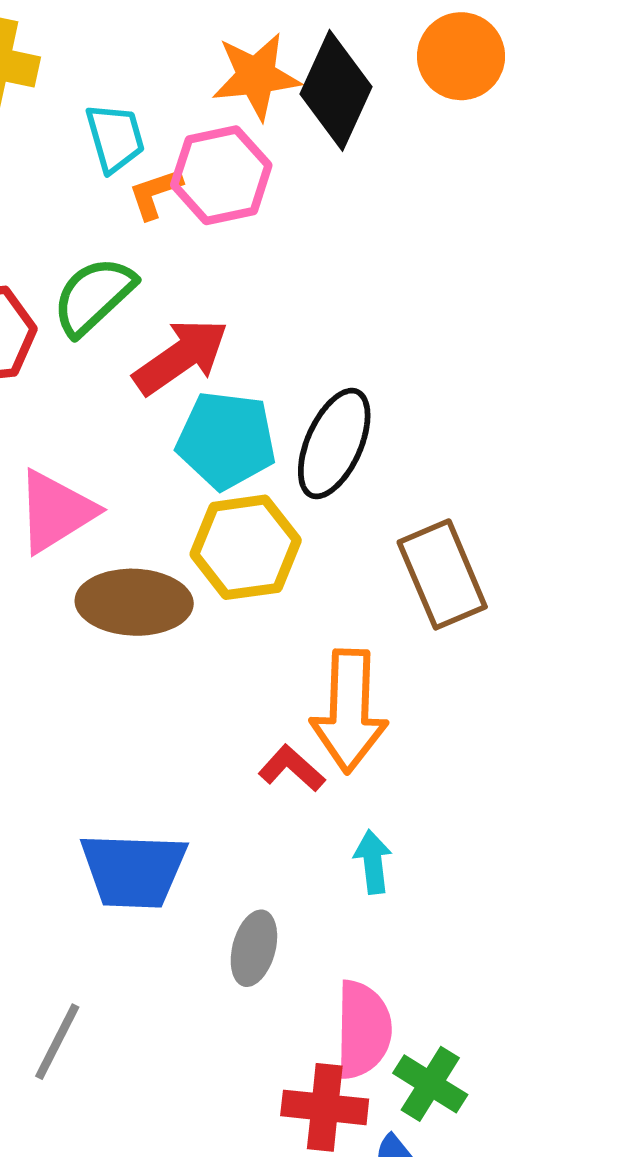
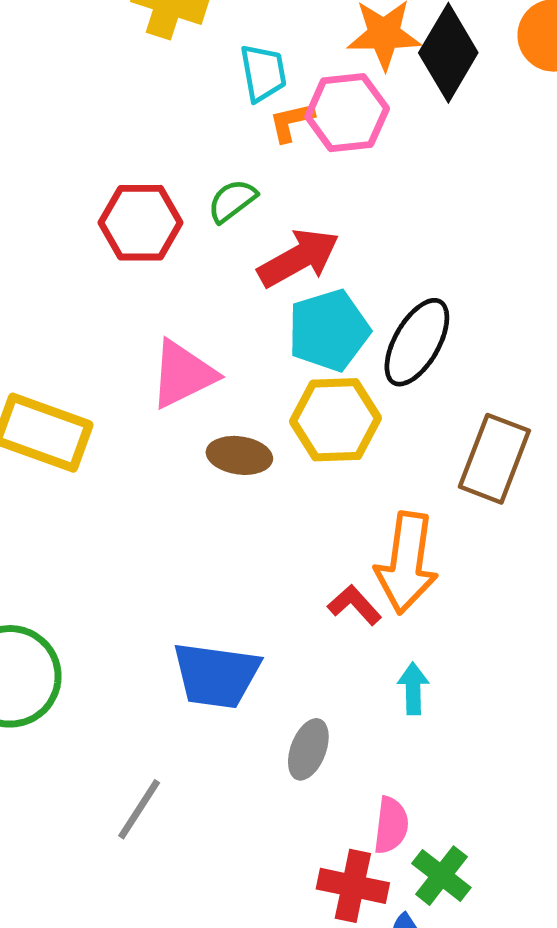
green semicircle: (94, 296) -> (232, 201), size x0.7
cyan pentagon: (226, 440) -> (329, 330), turned -30
brown rectangle: (442, 574) -> (494, 459), turned 38
brown ellipse: (134, 602) -> (239, 455), size x0.7
pink semicircle: (363, 1030) -> (391, 825), size x0.7

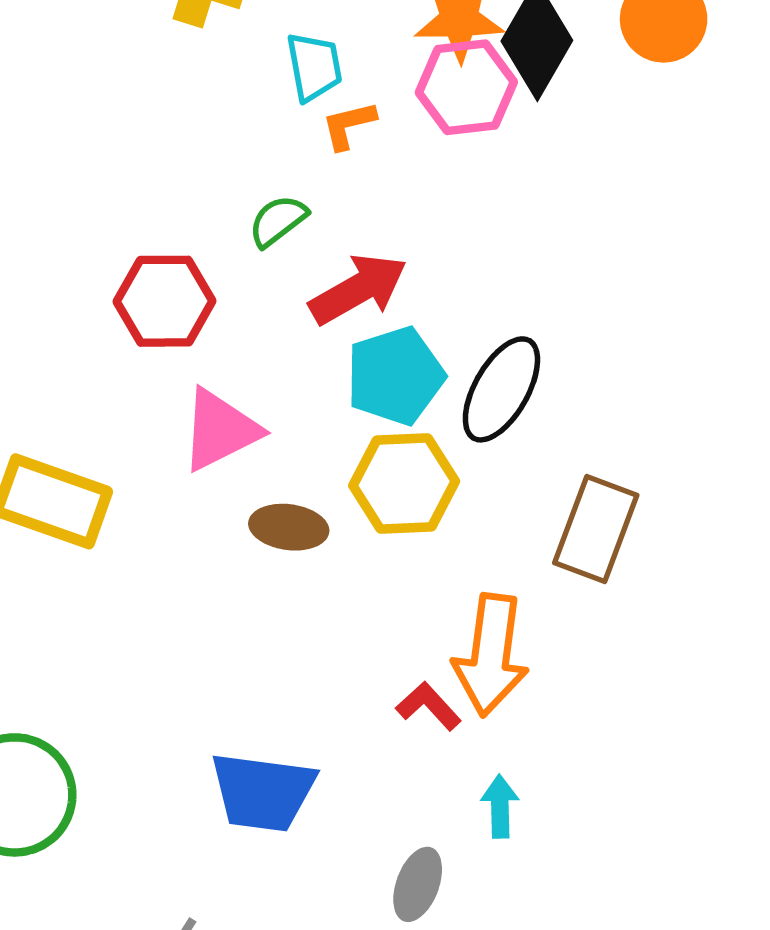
pink hexagon: (347, 113) -> (466, 87), moved
red hexagon: (140, 223) -> (165, 301), moved
gray ellipse: (308, 749) -> (418, 884), moved

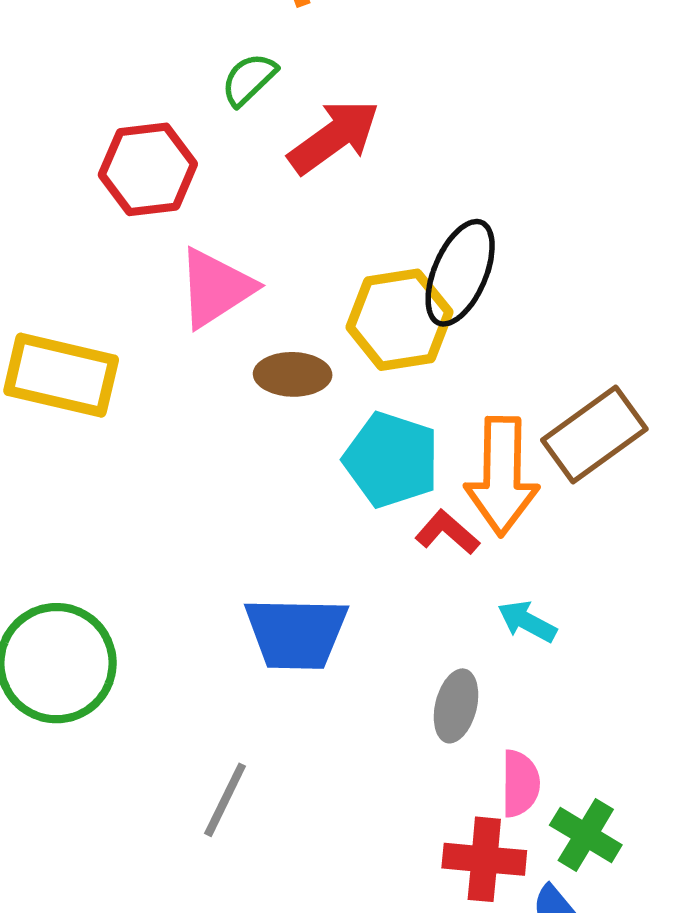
cyan pentagon: (395, 376) -> (391, 460), moved, turned -30
black ellipse: (501, 389) -> (460, 273), moved
brown rectangle: (596, 529) -> (594, 434), moved, turned 40
cyan arrow: (500, 806) -> (527, 621), turned -54

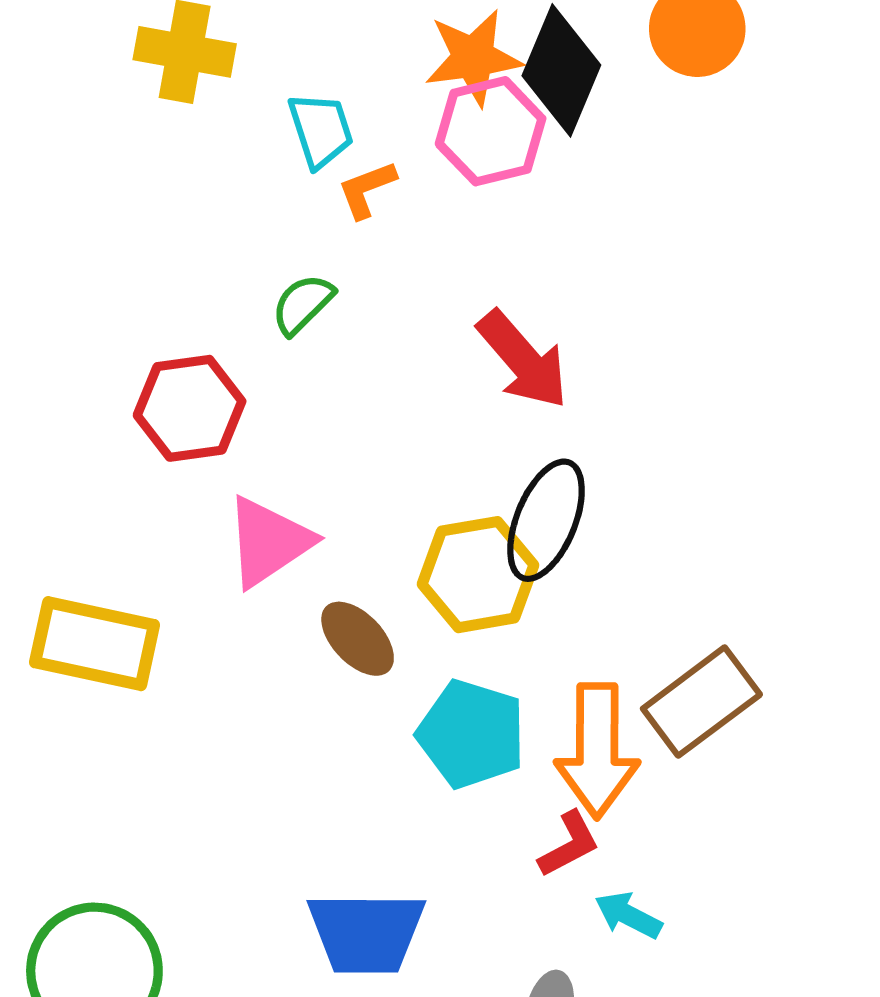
red arrow: (334, 137) -> (523, 360), moved, turned 86
brown ellipse: (293, 374) -> (358, 639), turned 46
red L-shape: (447, 532) -> (569, 844), moved, turned 112

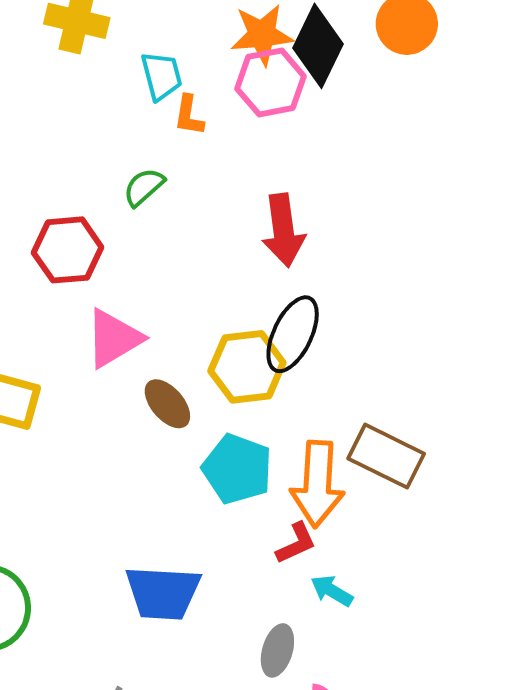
orange L-shape: (367, 189) -> (189, 115), turned -63
red arrow: (523, 360) -> (283, 230), turned 30
brown rectangle: (701, 702) -> (386, 456), turned 60

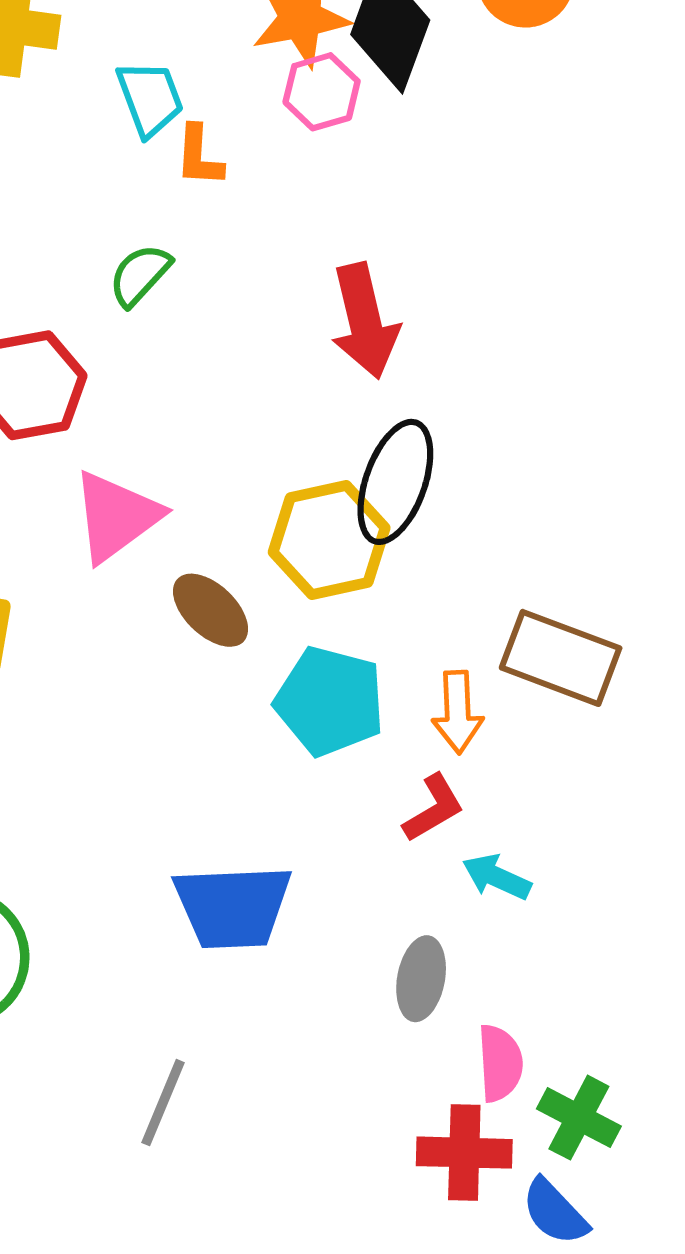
pink hexagon: (271, 82) -> (322, 92), size x0.7
orange arrow: (317, 484) -> (458, 712), size x0.6

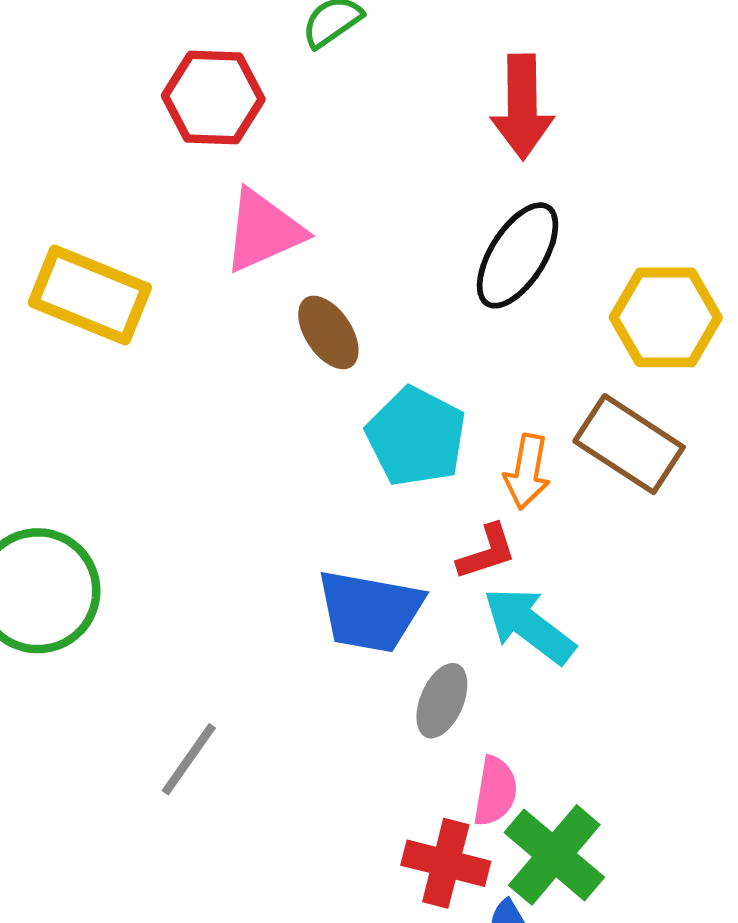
yellow hexagon: (329, 540) -> (666, 317), moved
cyan arrow: (497, 877) -> (529, 625), size x1.6
blue trapezoid: (233, 907) -> (370, 611), moved
green cross: (579, 1118) -> (554, 855), size x1.4

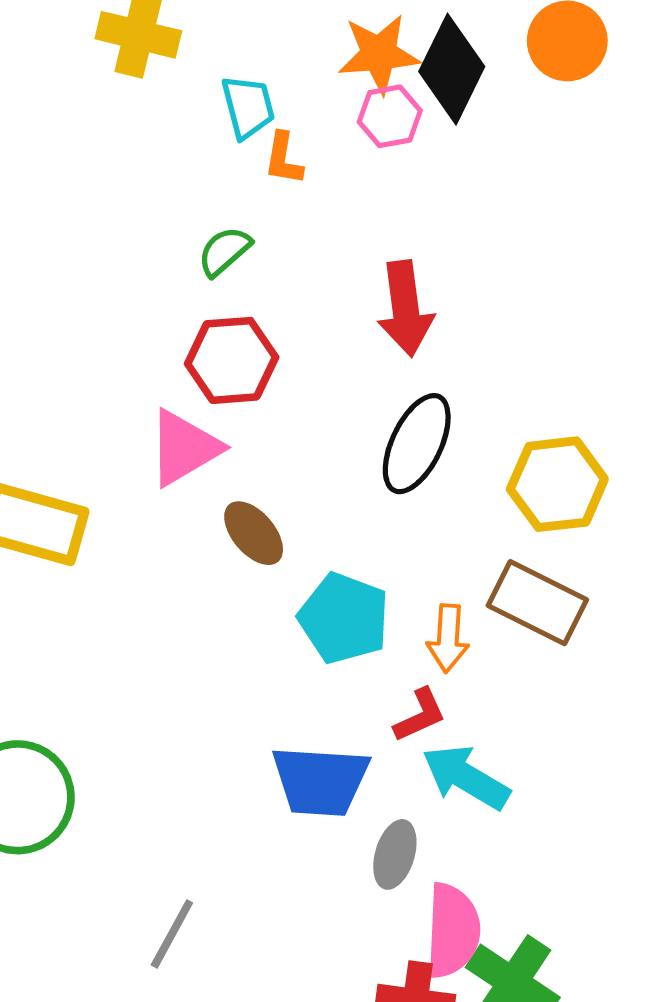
red hexagon: (213, 98) -> (232, 360), moved
pink semicircle: (495, 791) -> (453, 931), size x1.5

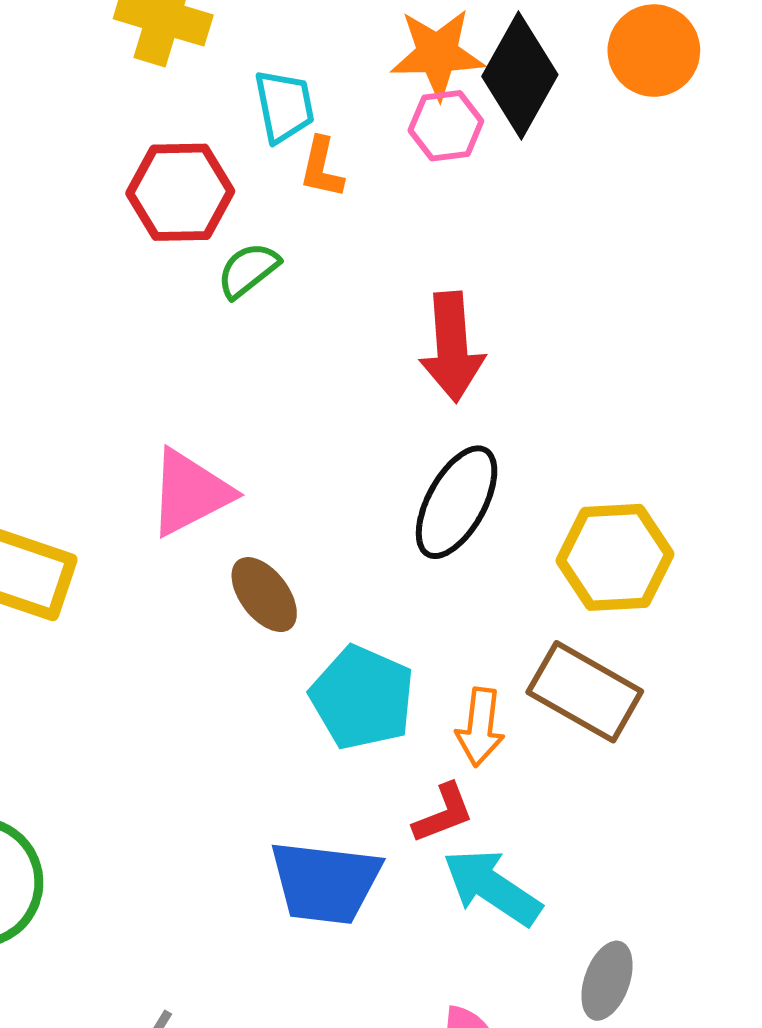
red hexagon: (232, 360) -> (180, 192), moved
gray ellipse: (395, 854) -> (607, 981), moved

